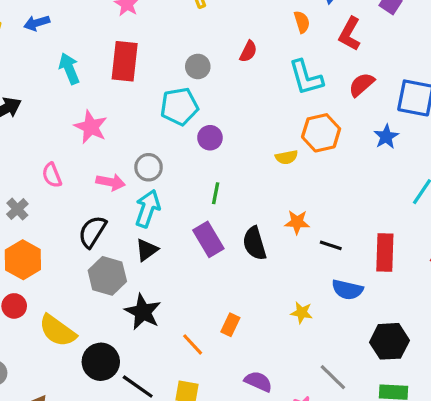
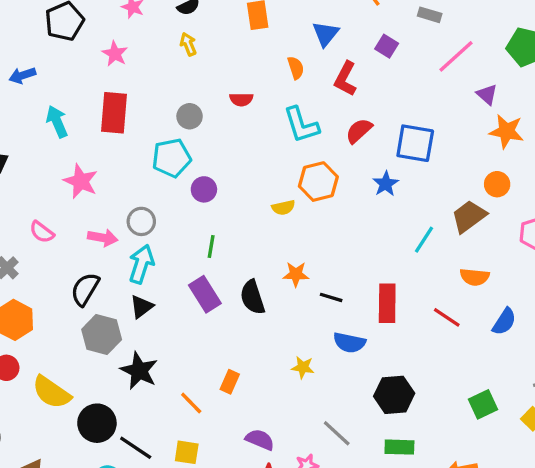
red semicircle: (248, 51) -> (241, 99), turned 65
pink semicircle: (52, 175) -> (42, 232), turned -30

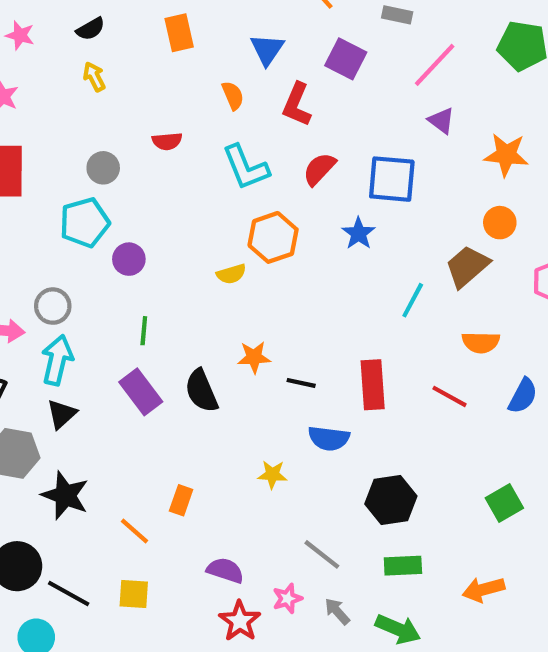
purple square: (387, 46) -> (346, 59), size x1.4
purple triangle: (487, 94) -> (441, 121), moved

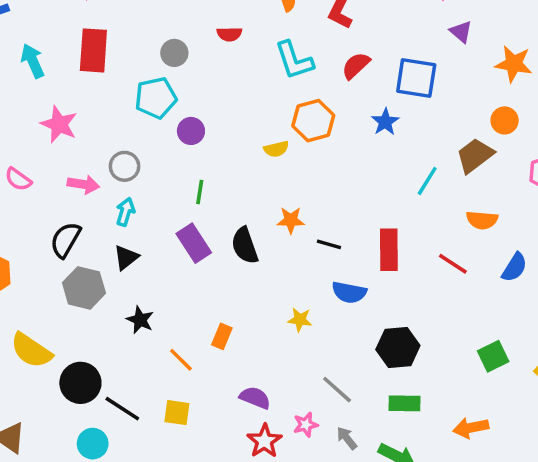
cyan arrow: (57, 360) -> (125, 212), size x0.7
black star: (65, 495) -> (140, 320), moved, size x0.7

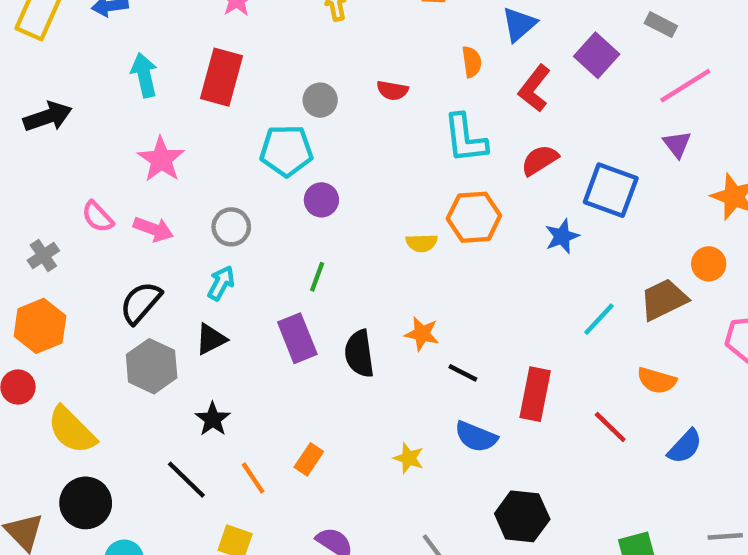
pink arrow: (83, 184) -> (153, 229), moved
black circle: (80, 383) -> (86, 503), moved
black line: (122, 409) -> (186, 480), moved

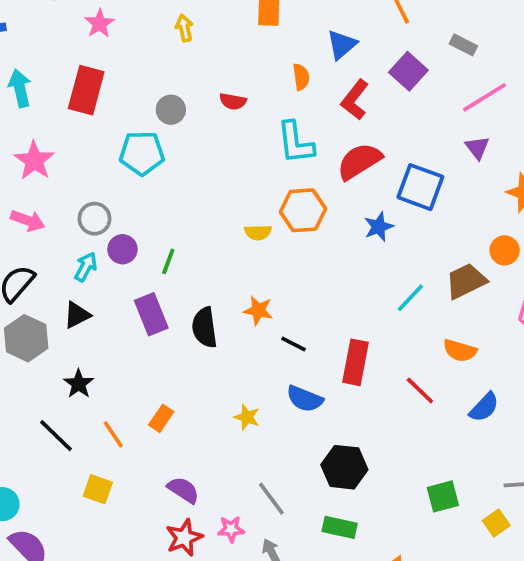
red semicircle: (540, 160) -> (359, 161), size x1.4
purple circle: (321, 200) -> (122, 249), moved

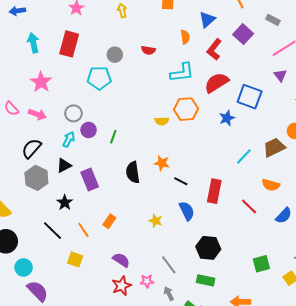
cyan L-shape: (295, 143) -> (182, 73), turned -90
purple rectangle: (151, 314) -> (90, 179), moved
blue semicircle: (305, 399) -> (187, 211), turned -138

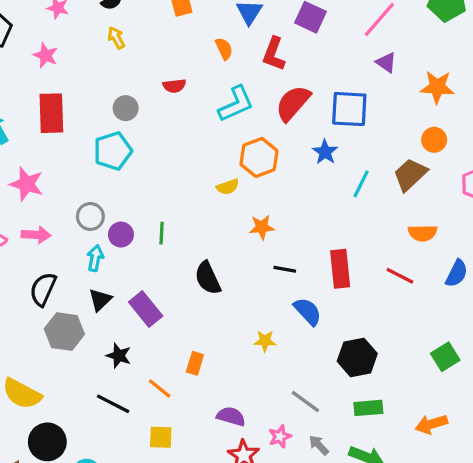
cyan line: (244, 156) -> (361, 184), moved
orange star: (162, 163) -> (262, 227), moved

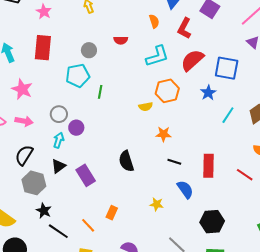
green line: (162, 233) -> (100, 92), moved
black star: (119, 356) -> (44, 211), moved

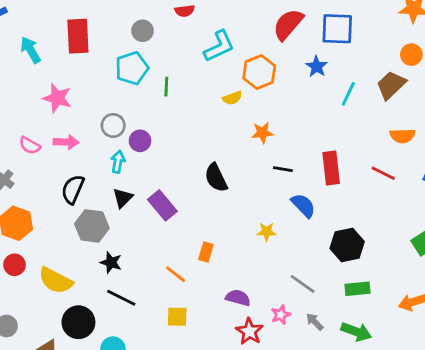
cyan L-shape: (157, 56) -> (219, 46), moved
black line: (58, 231) -> (121, 298), moved

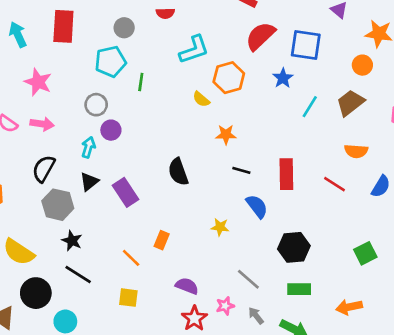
orange circle: (411, 55) -> (362, 65), moved
yellow semicircle: (232, 98) -> (201, 99), turned 54
gray circle: (113, 125) -> (96, 105), moved

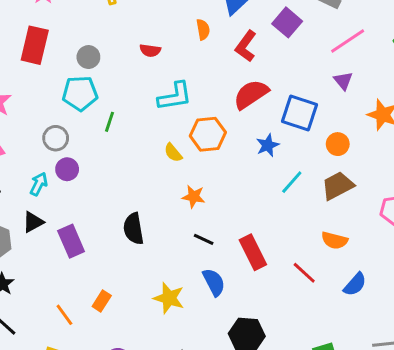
gray circle: (124, 28) -> (88, 57), moved
orange circle: (362, 65) -> (338, 144), moved
red rectangle: (286, 174) -> (253, 252), turned -36
yellow star: (220, 227) -> (169, 298), size x1.5

